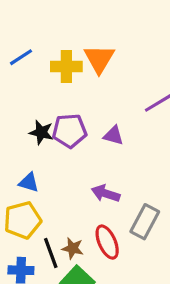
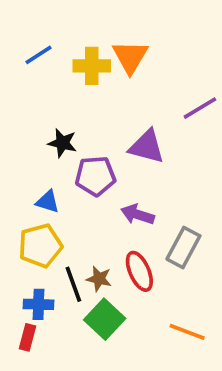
purple pentagon: (70, 131) -> (95, 176), moved
purple triangle: (113, 135) -> (147, 147), size x1.5

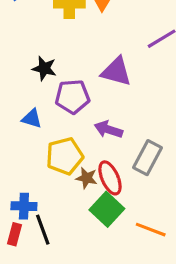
yellow pentagon: (40, 246) -> (65, 156), moved
brown star: (99, 279) -> (87, 178), moved
black line: (73, 284) -> (43, 230), moved
green square: (105, 319) -> (107, 209), moved

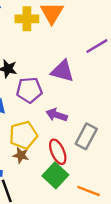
brown star: (87, 178) -> (21, 155), moved

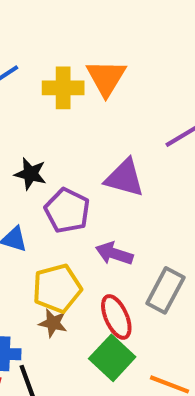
purple pentagon: (29, 90) -> (67, 211), turned 30

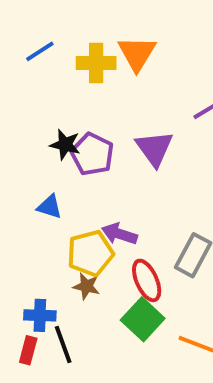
purple triangle: (124, 178) -> (154, 148), turned 39
purple pentagon: (67, 211) -> (92, 154), moved
purple arrow: (114, 254) -> (119, 234), moved

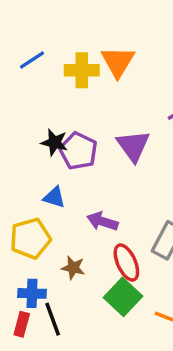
blue triangle: (50, 207) -> (54, 197), moved
yellow pentagon: (90, 253) -> (30, 238), moved

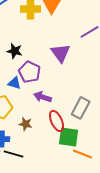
purple pentagon: (78, 151) -> (30, 72), moved
green square: (123, 297) -> (69, 137), moved, turned -35
black line: (53, 319) -> (14, 154), turned -54

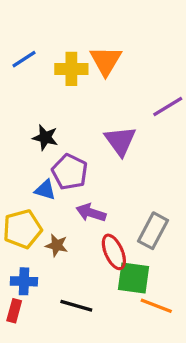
brown star: (26, 124) -> (57, 245), moved
black line: (14, 154) -> (76, 306), moved

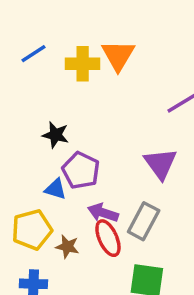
purple triangle: (120, 141) -> (160, 164), moved
gray rectangle: (153, 231) -> (144, 221), moved
red ellipse: (114, 252) -> (108, 238), moved

